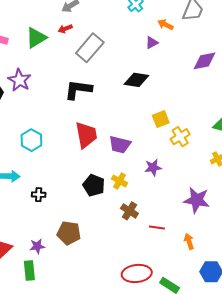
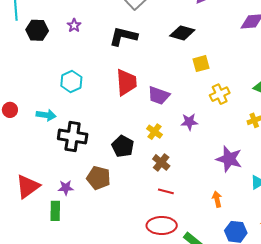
purple star: (19, 80) -> (74, 25), moved, size x0.6
yellow square: (161, 119) -> (201, 64), moved
black pentagon: (94, 185) -> (123, 146), moved
black cross: (39, 195) -> (73, 136), size x2.0
red line: (157, 227) -> (166, 191), moved

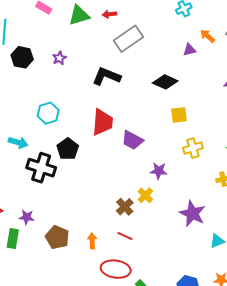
yellow cross: (154, 132) -> (145, 195), moved
black pentagon: (123, 146) -> (68, 149), moved
brown pentagon: (99, 178) -> (57, 237), moved
orange arrow: (217, 199) -> (92, 241), moved

